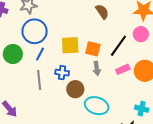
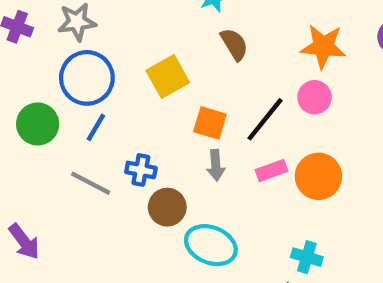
yellow square: (70, 45) -> (168, 77), moved, turned -30
gray line: (39, 80) -> (91, 183), turned -60

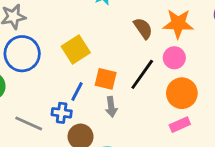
brown semicircle: (234, 44) -> (143, 28), moved
blue line: (96, 127) -> (77, 91), moved
pink rectangle: (272, 170) -> (180, 125), moved
orange circle: (318, 176) -> (182, 93), moved

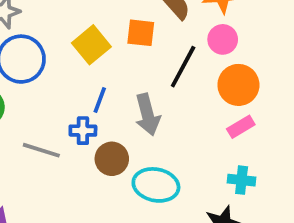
orange square: (106, 79) -> (141, 33), moved
gray arrow: (111, 107) -> (147, 115), size x1.5

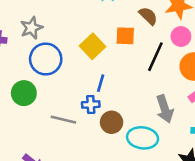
gray arrow: (147, 115) -> (165, 109), moved

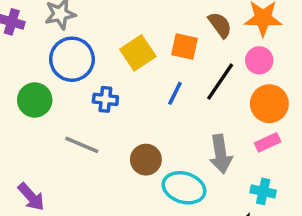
blue line: (101, 83) -> (175, 93), moved
blue cross: (91, 105) -> (105, 99), moved

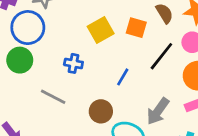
blue circle: (72, 59) -> (28, 28), moved
blue line: (175, 93) -> (123, 77), moved
gray arrow: (221, 154) -> (158, 111), turned 40

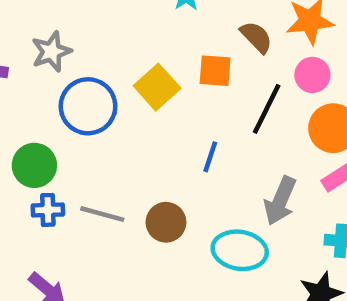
blue circle: (28, 28) -> (88, 106), moved
blue cross: (73, 63) -> (48, 210), moved
brown circle: (101, 111) -> (166, 222), moved

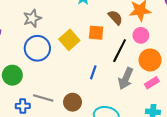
gray star: (51, 52) -> (32, 18), moved
gray arrow: (280, 201) -> (126, 78), moved
blue cross: (48, 210) -> (23, 106), moved

